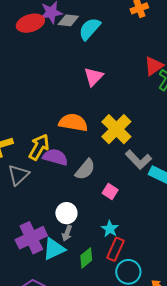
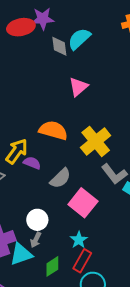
gray diamond: (68, 20) -> (59, 46), moved, turned 70
purple semicircle: (55, 157) -> (32, 163), size x0.7
pink square: (110, 191) -> (83, 203), size x1.8

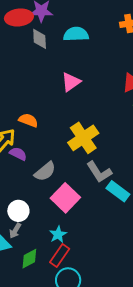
cyan semicircle: (79, 39) -> (76, 34), turned 35
gray diamond: (59, 46) -> (40, 39), moved
orange semicircle: (53, 130) -> (28, 120), moved, size x0.7

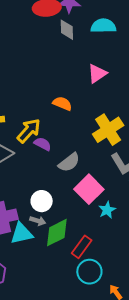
orange semicircle: (28, 120) -> (62, 104), moved
gray arrow: (15, 231) -> (38, 221), turned -105
cyan star: (58, 234) -> (107, 210), moved
green diamond: (29, 259) -> (57, 233), moved, size x1.4

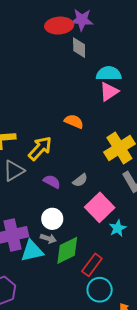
cyan semicircle: (103, 26) -> (109, 74), moved
purple semicircle: (43, 144) -> (52, 182), moved
gray semicircle: (69, 162) -> (80, 180), size x0.7

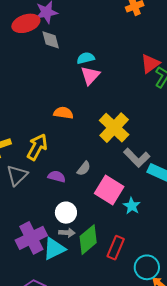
cyan semicircle: (109, 74) -> (86, 58), size x0.7
cyan circle: (100, 290) -> (147, 267), moved

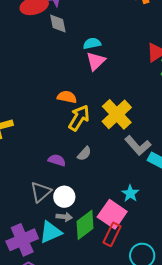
yellow arrow: (37, 147) -> (79, 118), moved
gray triangle: (17, 175) -> (41, 192), moved
pink square: (109, 190) -> (112, 214), moved
purple cross: (31, 238) -> (22, 240), moved

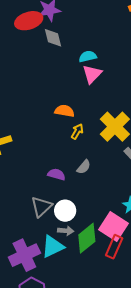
yellow arrow: (79, 118) -> (77, 131), size x0.6

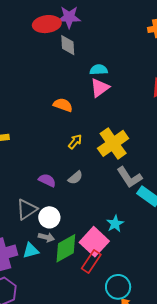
orange semicircle: (64, 111) -> (63, 105), moved
cyan triangle: (53, 246) -> (31, 251), size x0.7

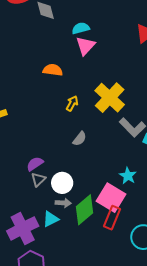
purple semicircle: (47, 180) -> (35, 164), moved, turned -48
gray triangle: (27, 209) -> (38, 179), size x0.7

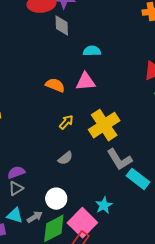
pink triangle: (85, 46) -> (85, 81), moved, turned 30
white circle: (62, 183) -> (56, 199), moved
gray arrow: (63, 203) -> (35, 217), turned -49
cyan triangle: (51, 219) -> (15, 215), moved, turned 30

